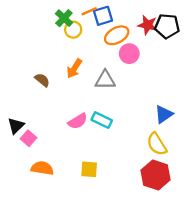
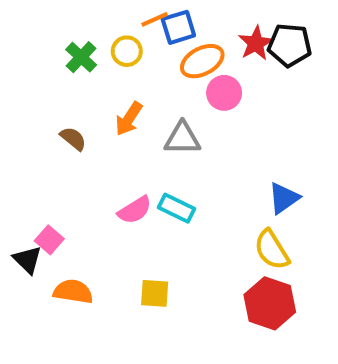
green cross: (64, 18) -> (81, 57), moved
red star: (148, 25) -> (256, 43), turned 30
black triangle: (16, 126) -> (27, 260), moved, turned -30

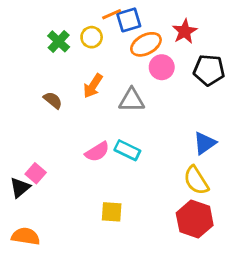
black pentagon: (290, 45) -> (209, 70), moved
black triangle: (27, 260) -> (20, 188), turned 35
orange semicircle: (73, 291) -> (26, 236), moved

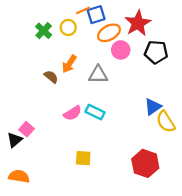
red star: (185, 31) -> (138, 23), size x1.4
brown semicircle: (53, 100) -> (51, 77), moved
yellow semicircle: (196, 180) -> (166, 122), moved

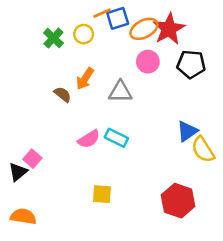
orange ellipse: (109, 33) -> (144, 29), moved

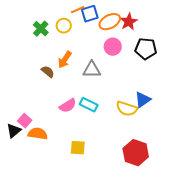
red star: (169, 29) -> (129, 22), size x0.7
yellow semicircle: (203, 150) -> (127, 109), moved, turned -40
orange semicircle: (23, 216) -> (38, 134), moved

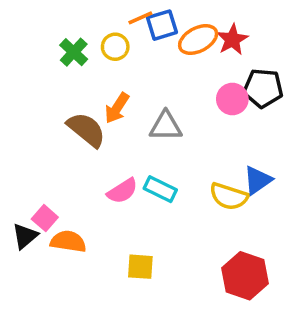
pink circle: (113, 47) -> (232, 99), moved
brown semicircle: (48, 72) -> (86, 130), size x1.6

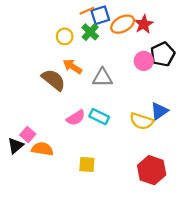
yellow circle: (115, 47) -> (65, 36), moved
green cross: (74, 52) -> (90, 32), moved
black pentagon: (263, 88) -> (163, 54), turned -30
orange arrow: (117, 108) -> (72, 66), turned 90

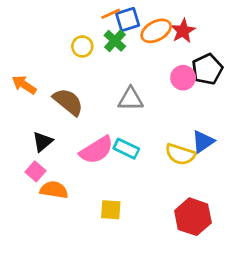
orange arrow: (72, 66) -> (24, 85), moved
pink semicircle: (76, 118) -> (96, 150), size x1.4
black triangle: (16, 146) -> (43, 142), moved

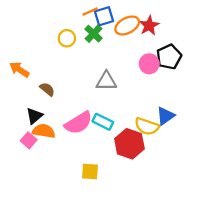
brown semicircle: (68, 102) -> (47, 89), moved, size x0.6
orange semicircle: (54, 190) -> (44, 131), moved
red hexagon: (193, 217) -> (129, 144), moved

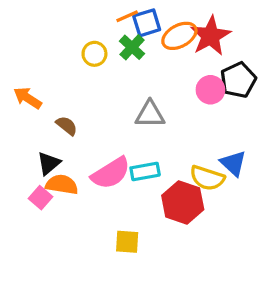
red star: (149, 25) -> (210, 36), size x1.4
blue triangle: (165, 116) -> (233, 163), turned -42
cyan rectangle: (103, 122) -> (145, 171), turned -36

